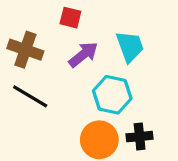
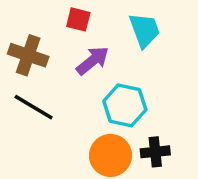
cyan trapezoid: (130, 46) -> (145, 30), moved

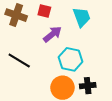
brown cross: (28, 55) -> (16, 15), moved

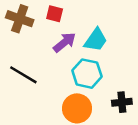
cyan trapezoid: (82, 17) -> (96, 40), moved, turned 55
black cross: (88, 86) -> (122, 102), moved

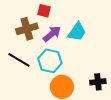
brown cross: (20, 19) -> (27, 29), moved, turned -35
cyan hexagon: (87, 74) -> (50, 61), moved

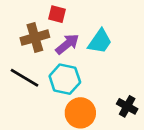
black cross: (98, 82) -> (127, 106), turned 35

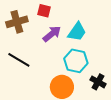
brown cross: (35, 38) -> (17, 22), moved
cyan hexagon: (65, 79) -> (76, 61), moved

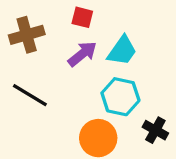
red square: (44, 11) -> (82, 17), moved

